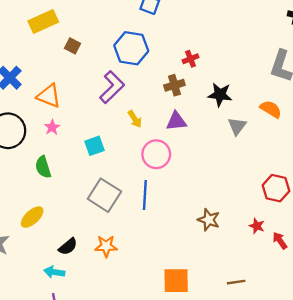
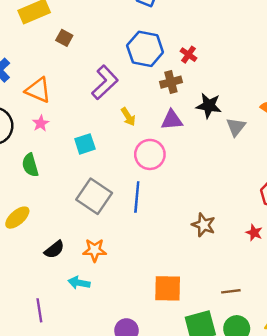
blue hexagon: (131, 48) -> (145, 49), moved
red cross: (190, 59) -> (188, 55), turned -35
black star: (220, 95) -> (209, 106), moved
cyan arrow: (54, 272) -> (79, 283), moved

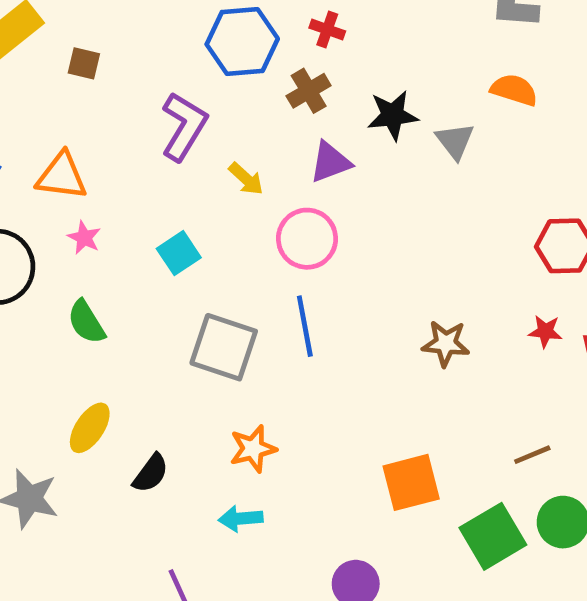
black semicircle: (54, 250) -> (151, 473), moved

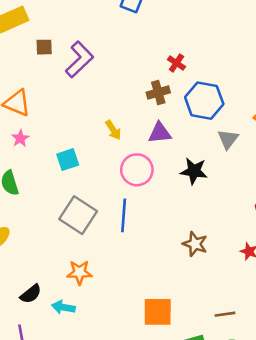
blue hexagon: (242, 42) -> (204, 101), moved
brown square: (84, 63) -> (44, 47), turned -30
black star: (393, 115) -> (194, 171), moved
purple L-shape: (184, 126) -> (79, 59), moved
black semicircle: (151, 473) -> (31, 294), moved

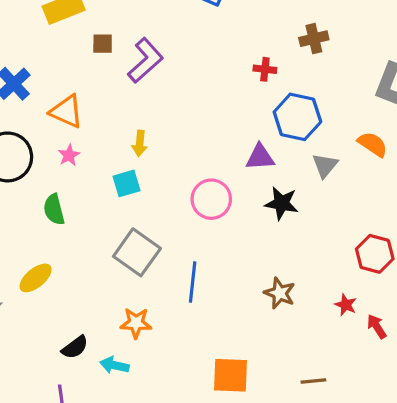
red cross: (176, 63) -> (265, 69), turned -30
brown cross: (158, 93) -> (314, 39), moved
yellow arrow: (113, 130) -> (140, 143), moved, turned 36
purple triangle: (160, 133) -> (260, 157), moved
blue line: (124, 215) -> (193, 282), moved

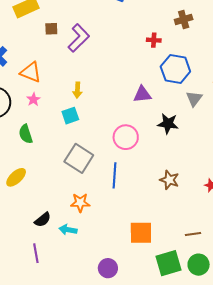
purple triangle: (260, 157) -> (142, 94), moved
pink circle: (211, 199) -> (126, 137), moved

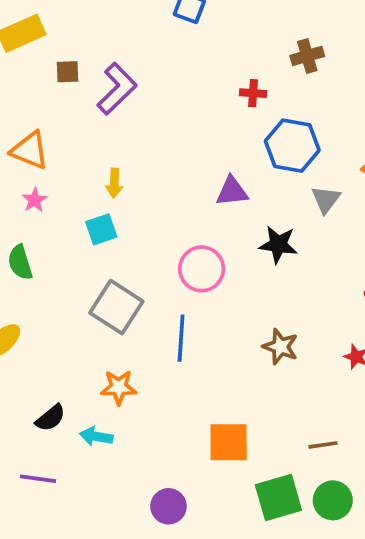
purple line: (36, 253) -> (38, 479), turned -72

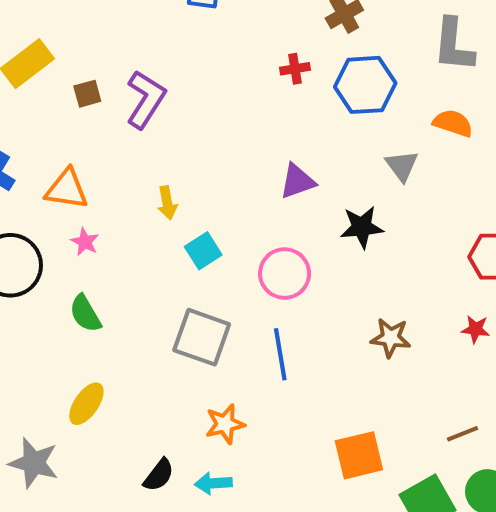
blue hexagon: (292, 146) -> (365, 85), moved
cyan square: (101, 229) -> (203, 251), moved

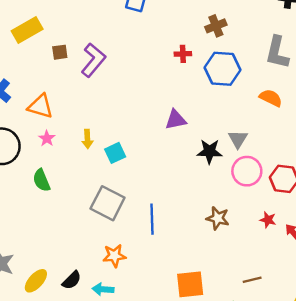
gray triangle: (402, 166) -> (238, 139), moved
yellow arrow: (167, 203) -> (87, 139), moved
pink circle: (285, 274) -> (247, 171), moved
yellow ellipse: (86, 404) -> (36, 281), moved

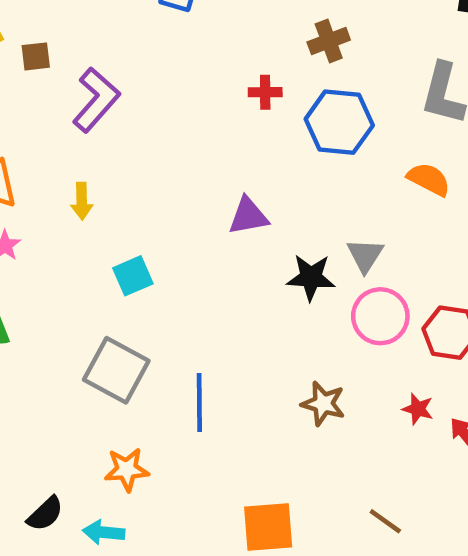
brown square: (60, 52) -> (36, 56), moved
yellow arrow: (87, 139) -> (82, 201), moved
brown line: (252, 280) -> (385, 521), turned 48

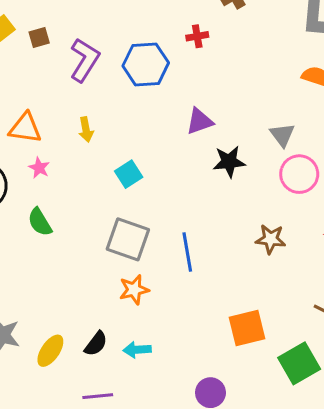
blue hexagon: (339, 122) -> (146, 64), moved
black star: (311, 277) -> (229, 162), moved
orange star: (127, 469) -> (134, 290), moved

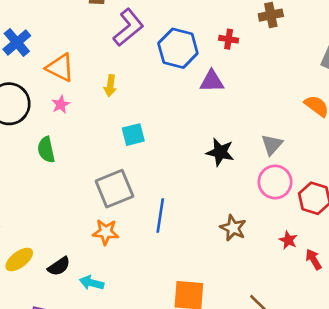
purple triangle: (200, 121) -> (212, 81), moved
gray square: (128, 239) -> (114, 189), turned 30

